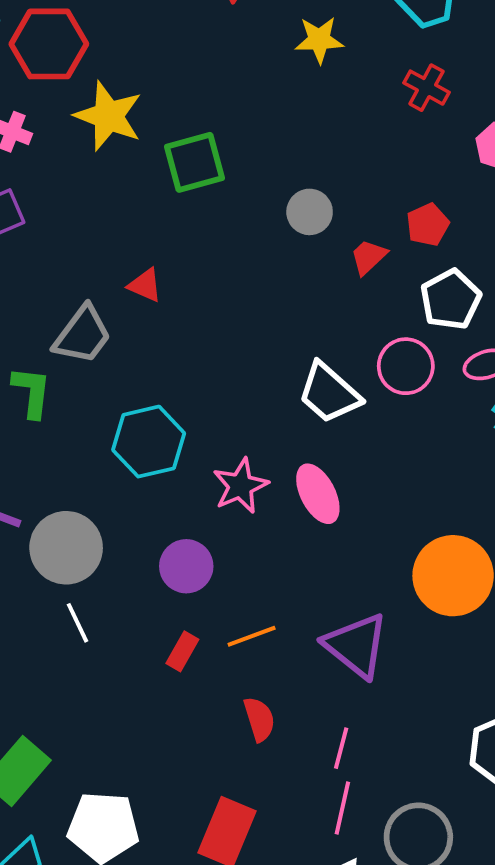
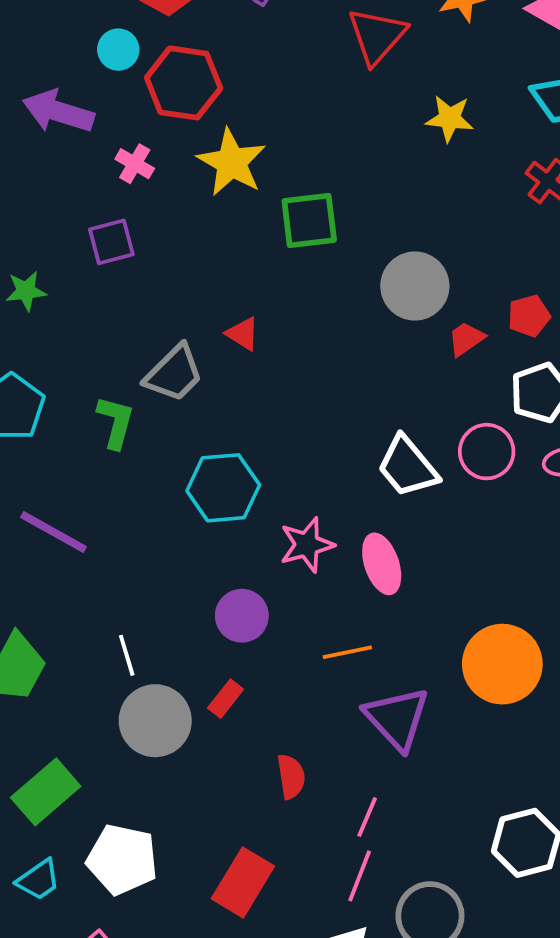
gray circle: (310, 212) -> (415, 286), size x1.5
gray circle: (66, 548) -> (155, 721), moved
orange line: (252, 636) -> (347, 652), moved

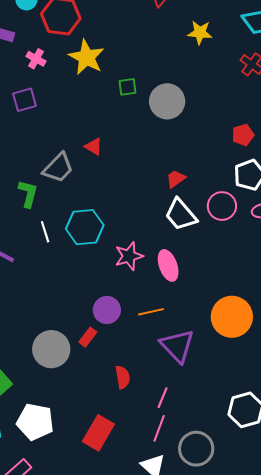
green square: (309, 220) -> (127, 87), size x0.6
gray circle: (415, 286) -> (167, 101), moved
red trapezoid: (466, 339) -> (176, 179), moved
purple circle: (242, 616) -> (107, 310), moved
white line: (127, 655) -> (45, 232), moved

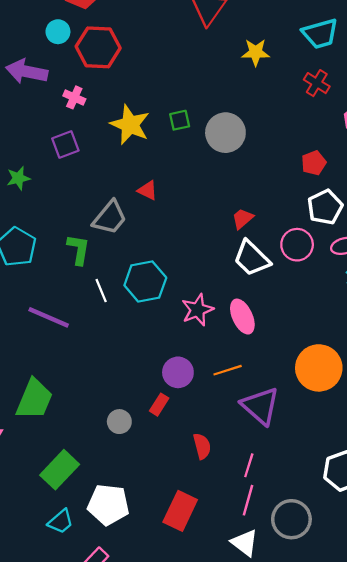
yellow star: (86, 57) -> (130, 125), moved
gray circle: (51, 349) -> (119, 422), size x0.6

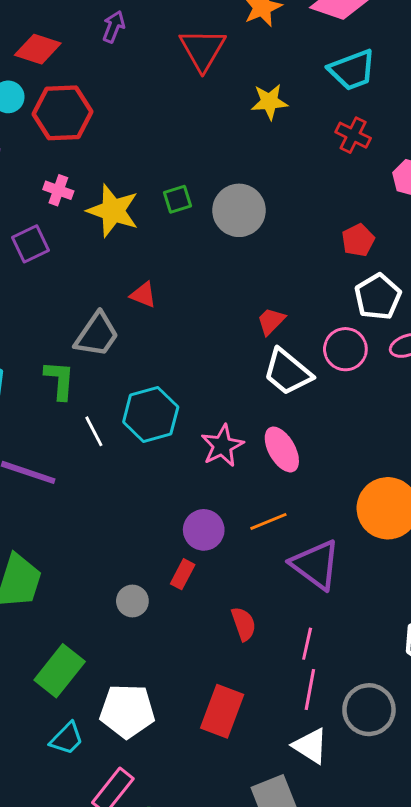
pink cross: (74, 97) -> (58, 190), moved

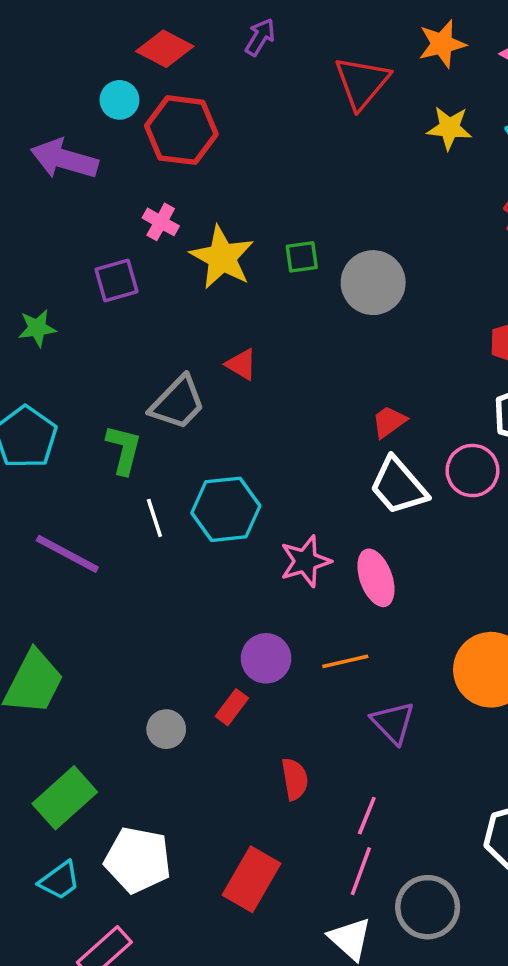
yellow star: (269, 102) -> (449, 128), moved
purple triangle: (316, 565) -> (393, 723), size x0.7

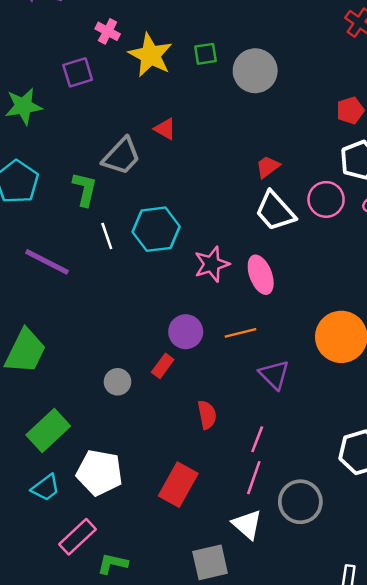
green star: (37, 328) -> (24, 106), size x1.4

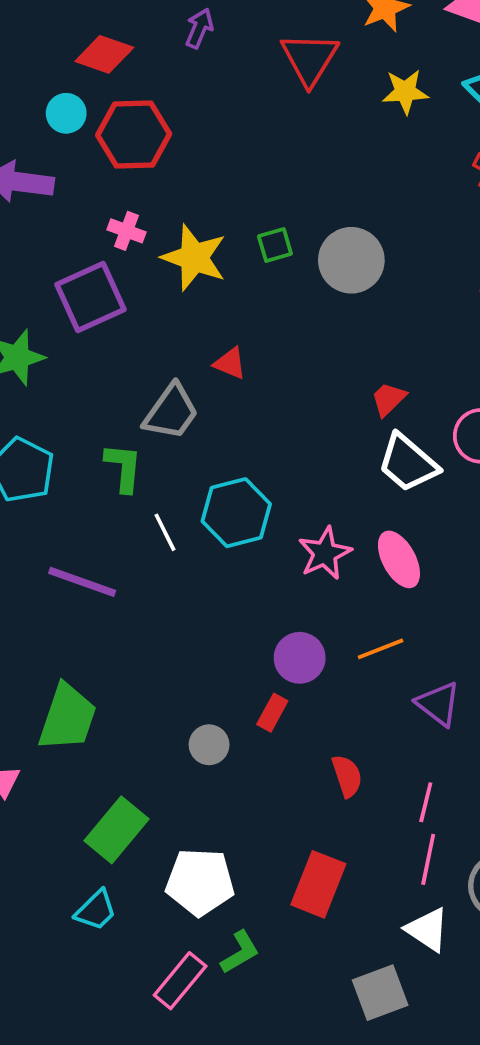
purple square: (78, 72) -> (90, 297), size x1.5
cyan trapezoid: (46, 488) -> (96, 910), moved
green L-shape: (113, 564) -> (240, 952), moved, turned 144

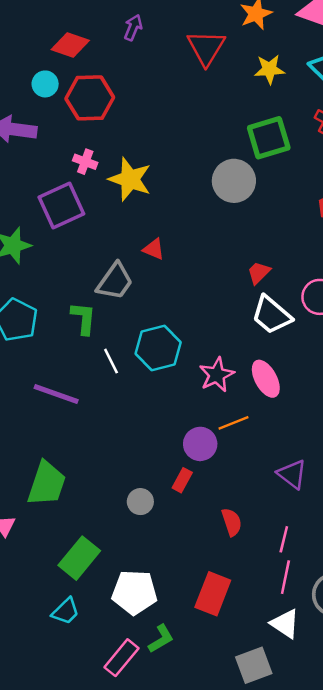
green square: (275, 245) -> (269, 138), moved, size x1.8
orange line: (381, 649) -> (233, 423), moved

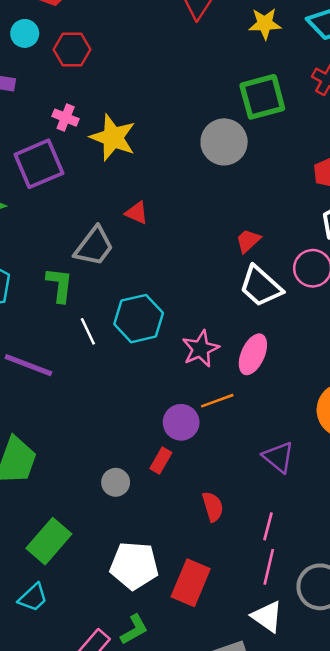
red hexagon: (90, 98) -> (72, 50), size x0.7
pink ellipse: (266, 379) -> (253, 354), turned 51
white pentagon: (135, 592) -> (134, 566), moved

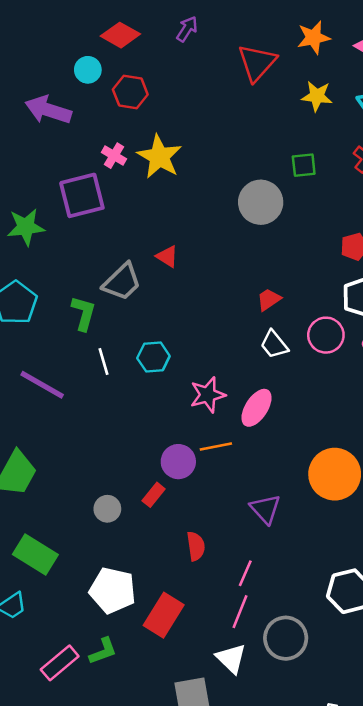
green square: (262, 97) -> (304, 165), size x0.6
yellow star: (113, 138) -> (159, 157), moved
white trapezoid: (261, 286) -> (274, 344), size x0.7
cyan hexagon: (139, 319) -> (153, 357), size x0.7
green rectangle: (49, 541) -> (35, 555), turned 72

